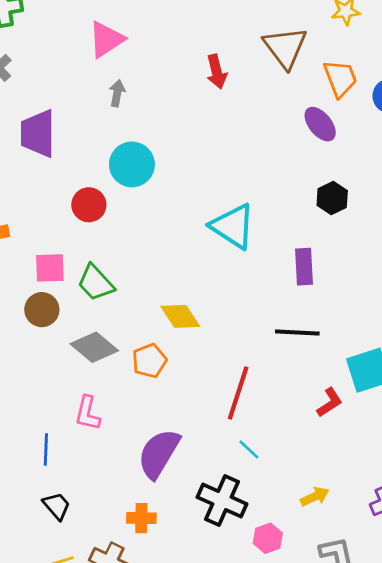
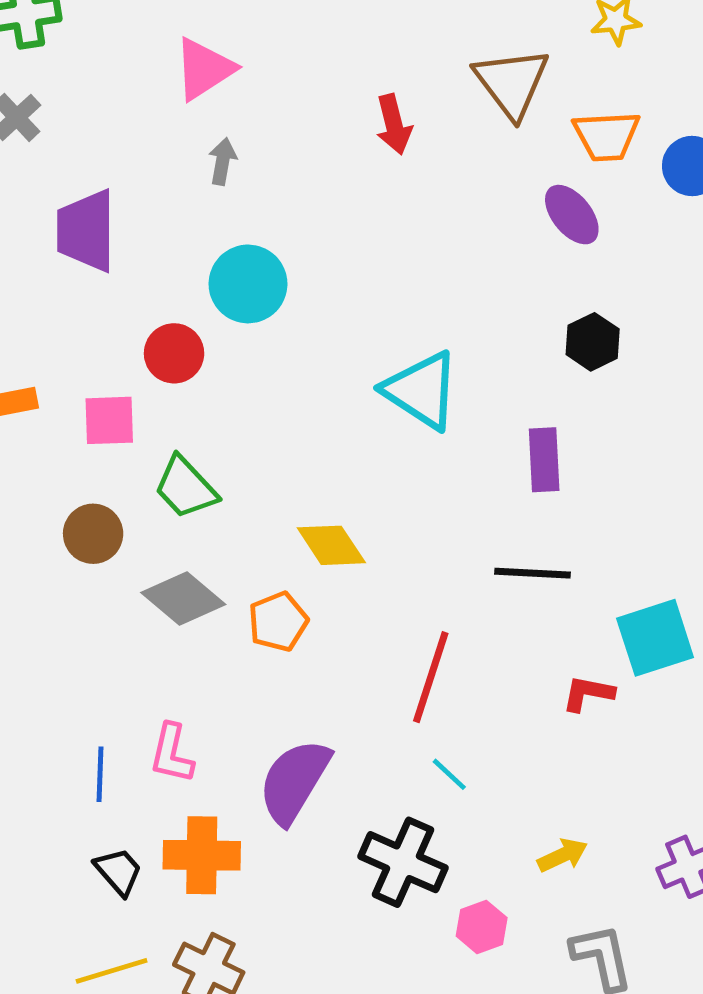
orange trapezoid: (340, 78) -> (607, 136), turned 108
pink square: (50, 268) -> (109, 420), moved
red L-shape: (330, 402) -> (588, 693), turned -136
pink L-shape: (88, 413) -> (172, 753), moved
orange cross: (141, 518) -> (202, 855), moved, size x1.5

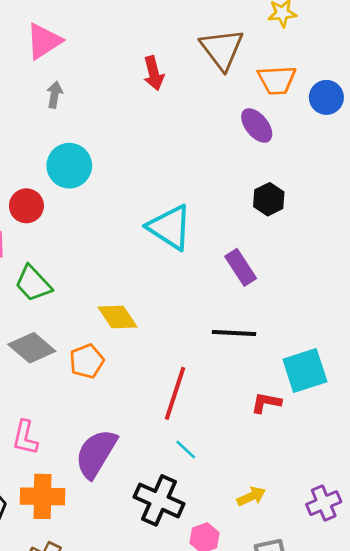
purple rectangle: (544, 460) -> (241, 267), turned -30

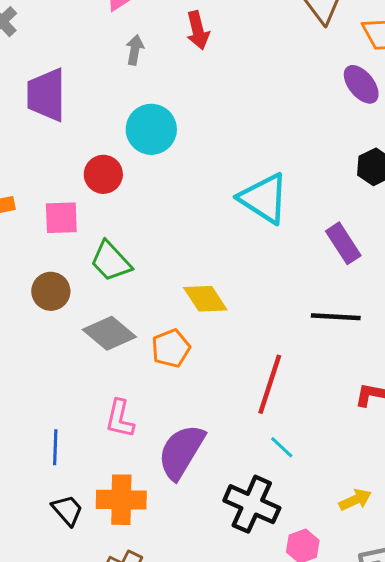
red arrow: (154, 73) -> (198, 30), moved
pink L-shape: (25, 437) -> (120, 419), moved

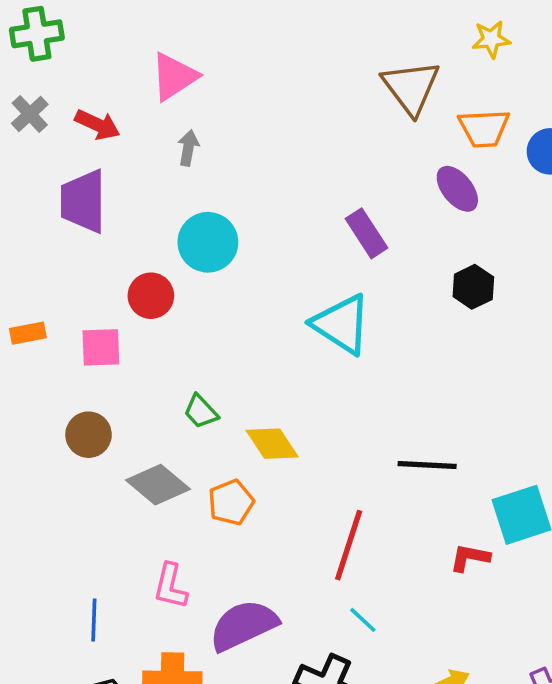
red arrow: (198, 30) -> (97, 125), moved, turned -51
purple rectangle: (343, 243) -> (366, 233), moved
green trapezoid: (111, 261) -> (201, 412), moved, size x0.7
purple semicircle: (181, 452) -> (244, 625), turned 34

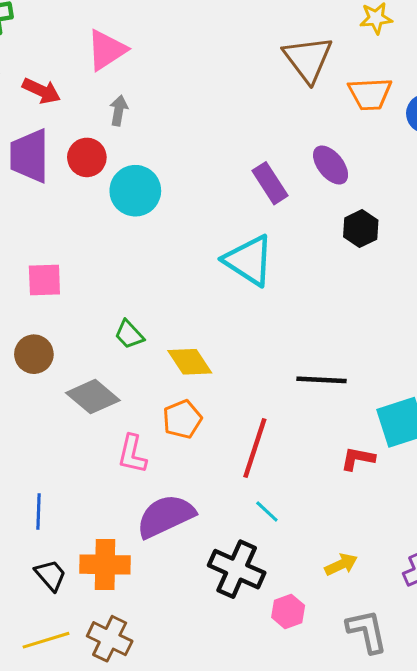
purple ellipse: (457, 189) -> (331, 165), moved
red circle: (151, 296) -> (87, 157), moved
orange pentagon: (231, 502) -> (182, 419), moved
pink L-shape: (170, 586) -> (132, 454), moved

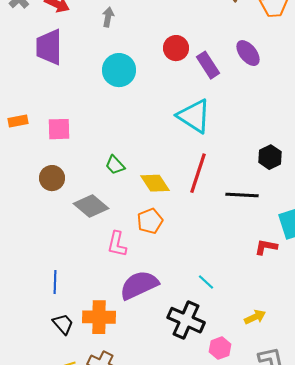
red circle: (87, 157) -> (176, 48), moved
black hexagon: (361, 229) -> (270, 157), moved
red line: (255, 448) -> (198, 173), moved

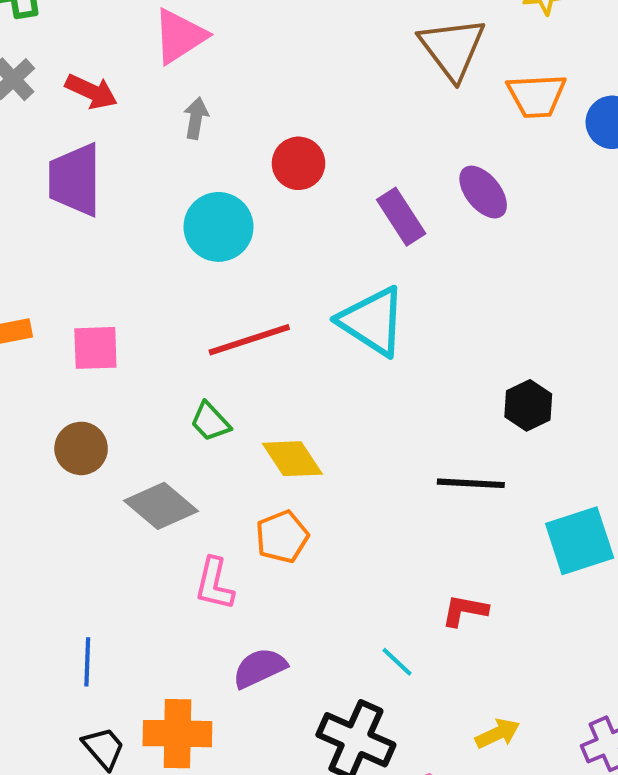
red circle: (176, 48) -> (298, 163), moved
red line: (198, 173) -> (249, 340), moved, turned 54
red L-shape: (266, 247) -> (465, 610), moved
purple semicircle: (139, 285) -> (260, 668), size x0.7

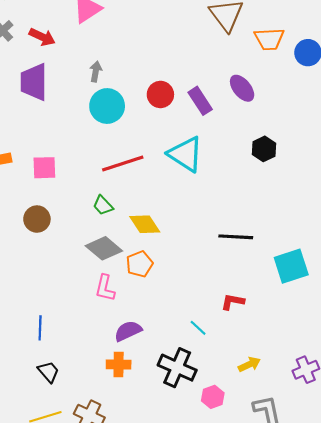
gray arrow: (196, 118) -> (96, 71), moved
red circle: (298, 163) -> (160, 94), moved
black hexagon: (528, 405) -> (264, 149), moved
gray diamond: (161, 506) -> (104, 248), moved
orange cross: (177, 734) -> (119, 364), moved, size x0.7

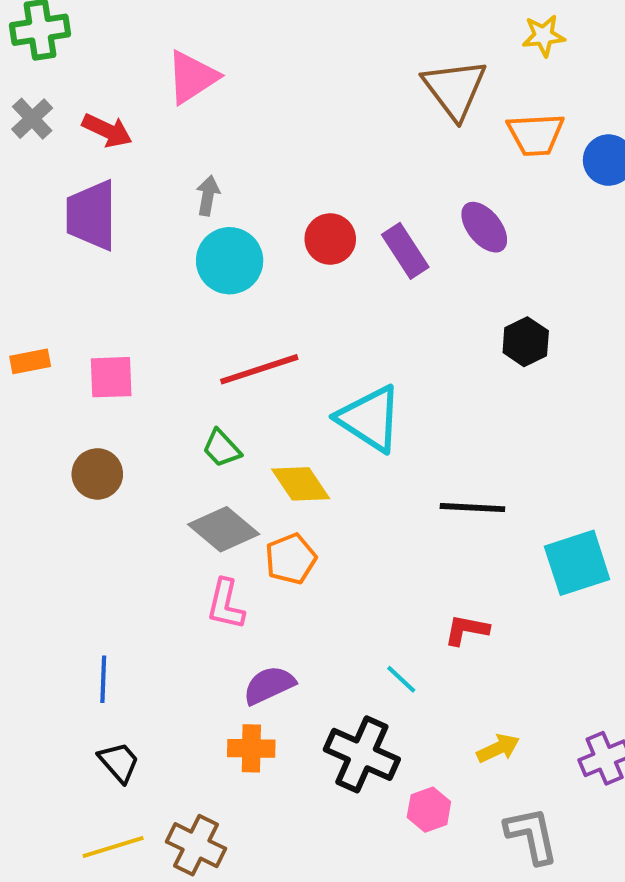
cyan triangle: (186, 154) -> (370, 419), moved

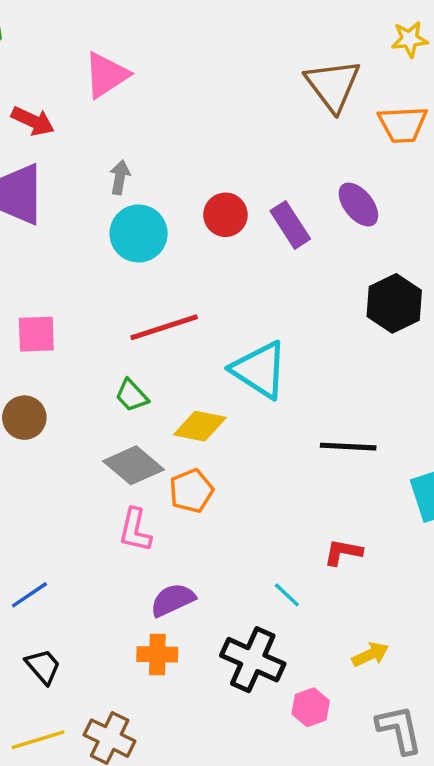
black hexagon: (526, 342) -> (394, 303), size x1.4
yellow diamond: (301, 484) -> (200, 426), turned -45
blue line: (103, 679) -> (29, 595), turned 54

